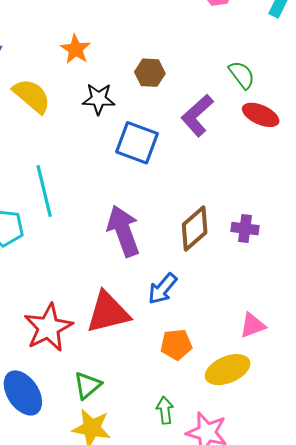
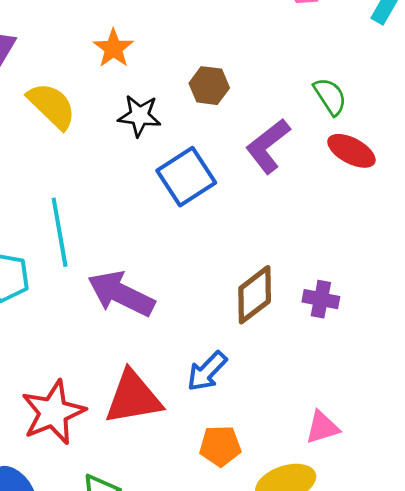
blue square: (137, 143) -> (186, 177), turned 33
purple arrow: (123, 231) -> (121, 294), moved, turned -48

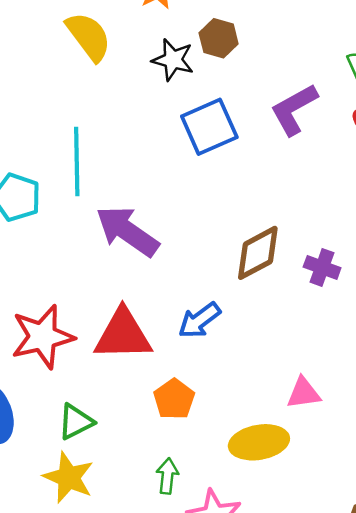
brown hexagon: (209, 86) -> (219, 38), moved
orange pentagon: (220, 446) -> (174, 399), moved, turned 30

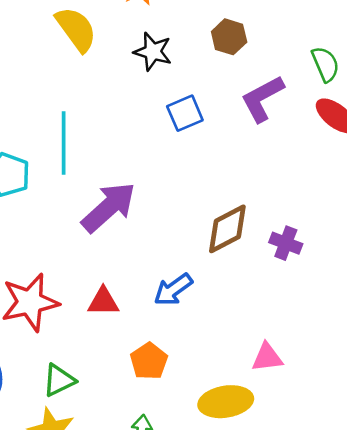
brown hexagon: (219, 38) -> (229, 37), moved
blue square: (209, 127) -> (185, 113), size x0.7
purple arrow: (127, 231) -> (109, 207), turned 102
red triangle: (123, 335) -> (103, 302), size x0.6

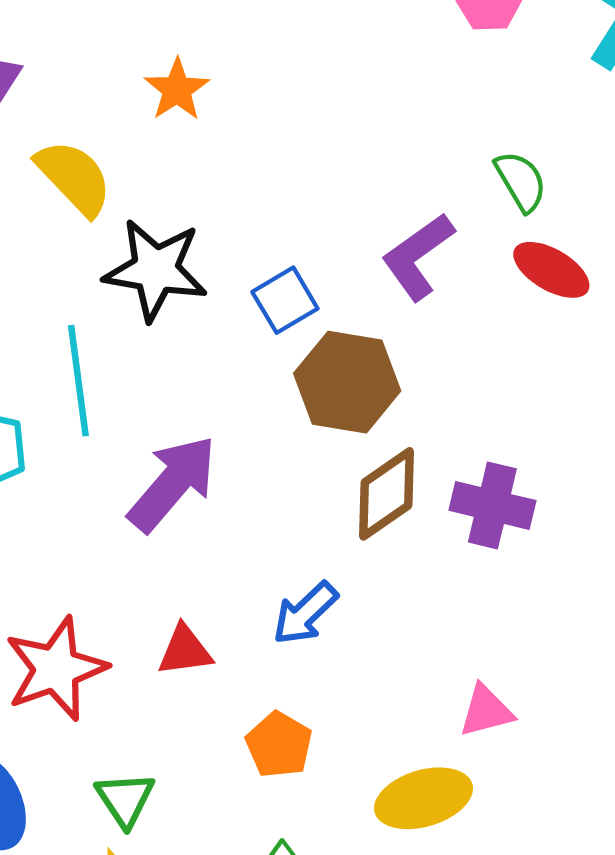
brown hexagon: (229, 37) -> (347, 382), moved, size x1.6
black star: (153, 52) -> (155, 270), moved, size x1.5
purple cross: (286, 243) -> (492, 505), size x1.4
green triangle: (59, 380) -> (125, 799), turned -30

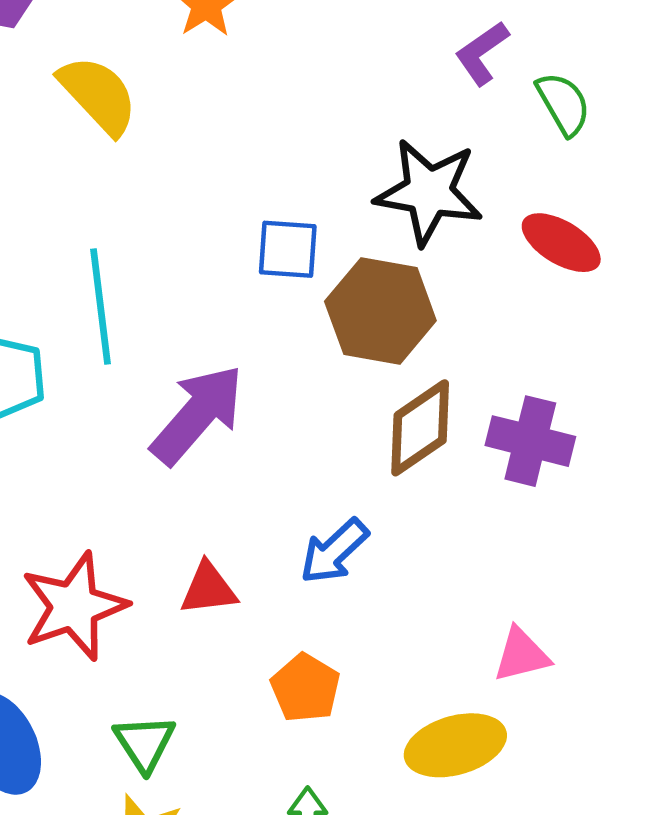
purple L-shape: (418, 256) -> (482, 53), moved, size x0.7
black star: (155, 270) -> (429, 192), moved
red ellipse: (551, 270) -> (561, 243), moved
blue square: (285, 300) -> (288, 249), moved, turned 34

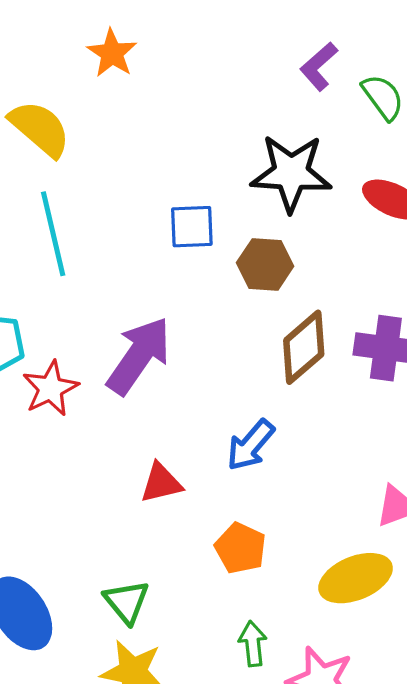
cyan line: (100, 307) -> (53, 234), moved
brown hexagon: (380, 311) -> (265, 265), size x0.7
red star: (74, 606) -> (50, 388), moved, size x0.7

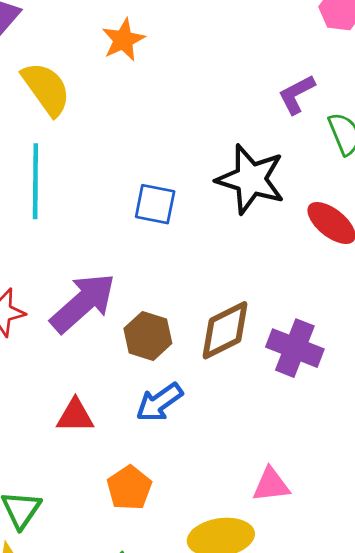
brown hexagon: (265, 265) -> (148, 336), moved

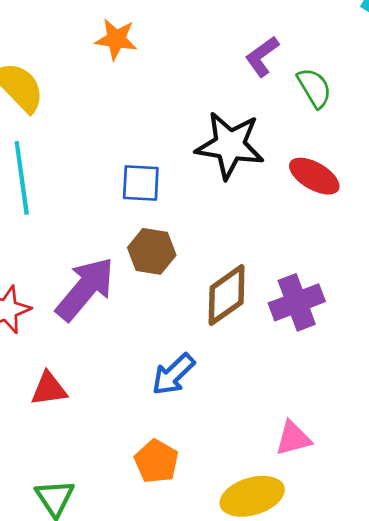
orange star: (123, 40) -> (116, 39), moved, turned -30
brown hexagon: (148, 336) -> (152, 251), moved
purple cross: (295, 348) -> (297, 302), turned -34
red triangle: (75, 416) -> (49, 389), moved

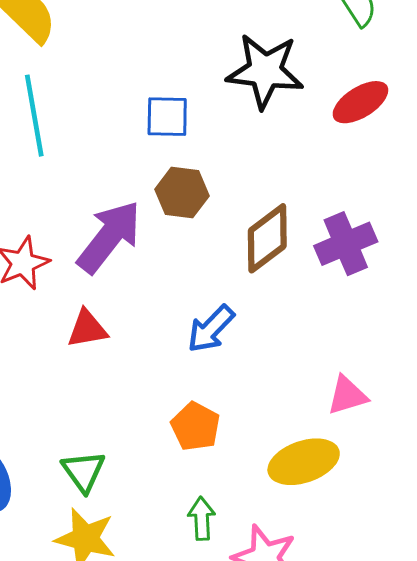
red ellipse: (314, 176) -> (360, 102), turned -60
red triangle: (49, 389) -> (87, 329), moved

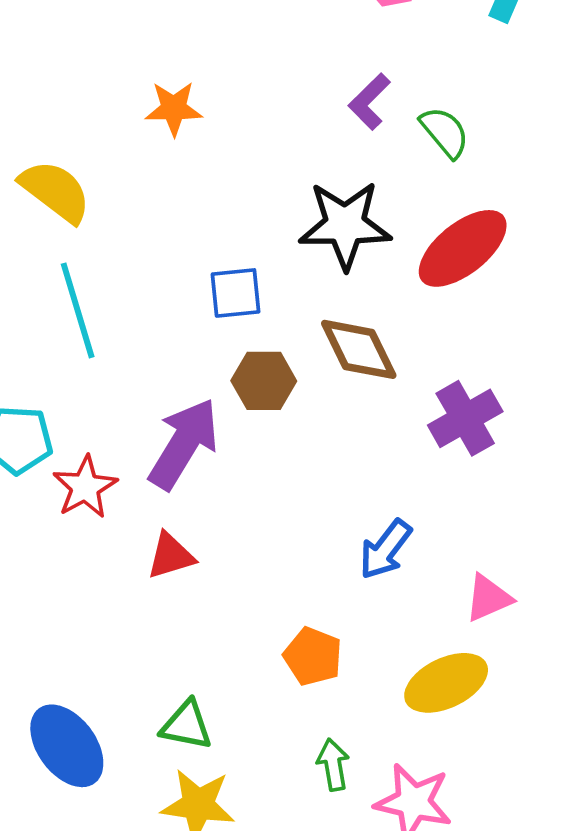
red ellipse: (360, 102) -> (463, 248), size x1.4
brown diamond: (267, 238) -> (359, 349), moved, turned -72
blue arrow: (211, 329) -> (385, 549), moved
green triangle: (84, 471) -> (186, 725), turned -36

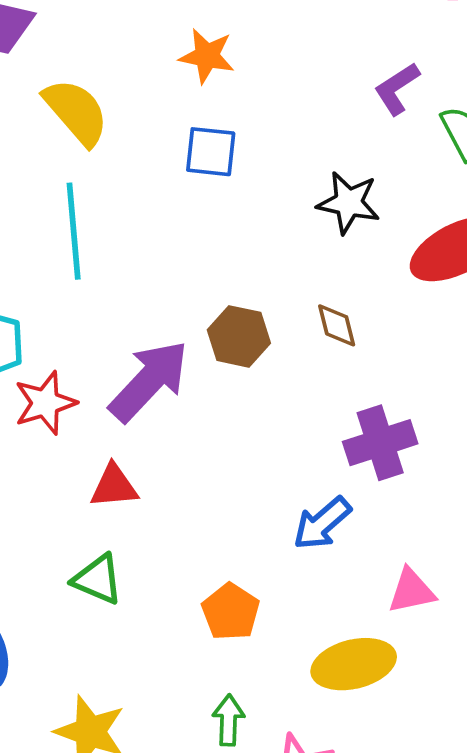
black star: (345, 225) -> (349, 203), size x0.7
blue square: (236, 293) -> (211, 152), moved
brown diamond: (359, 349) -> (337, 325), size x0.6
purple cross: (465, 418) -> (380, 443), moved
green triangle: (186, 725) -> (98, 579), moved

